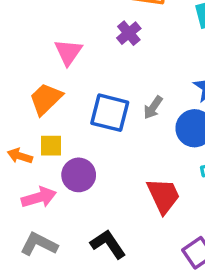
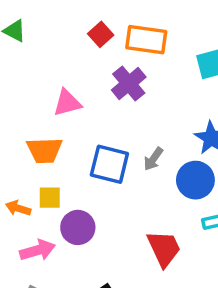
purple cross: (129, 33) -> (129, 84), size x1.4
pink triangle: (68, 52) -> (67, 103), turned 40
orange trapezoid: (46, 99) -> (44, 150), turned -138

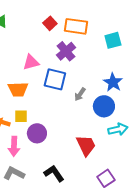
blue square: (109, 164) -> (55, 79), moved
pink arrow: (37, 250) -> (14, 146), turned 108

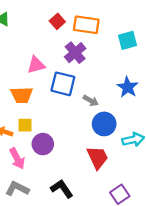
gray arrow: (80, 94) -> (91, 101), turned -96
blue circle: (104, 106) -> (104, 124), moved
pink arrow: (14, 146) -> (17, 159), turned -30

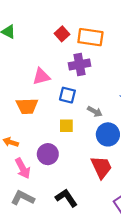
purple cross: (75, 53) -> (79, 64), turned 30
blue square: (63, 84) -> (67, 95), size x0.7
yellow square: (25, 125) -> (66, 126), moved

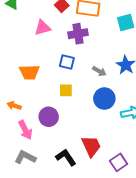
pink triangle: (41, 77) -> (43, 28), moved
gray arrow: (95, 111) -> (99, 71), moved
red trapezoid: (101, 167) -> (91, 146), moved

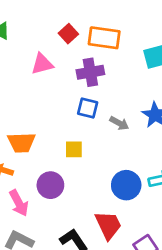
blue square: (67, 62) -> (88, 108), moved
orange trapezoid: (29, 72) -> (22, 142), moved
blue circle: (104, 99) -> (126, 185), moved

